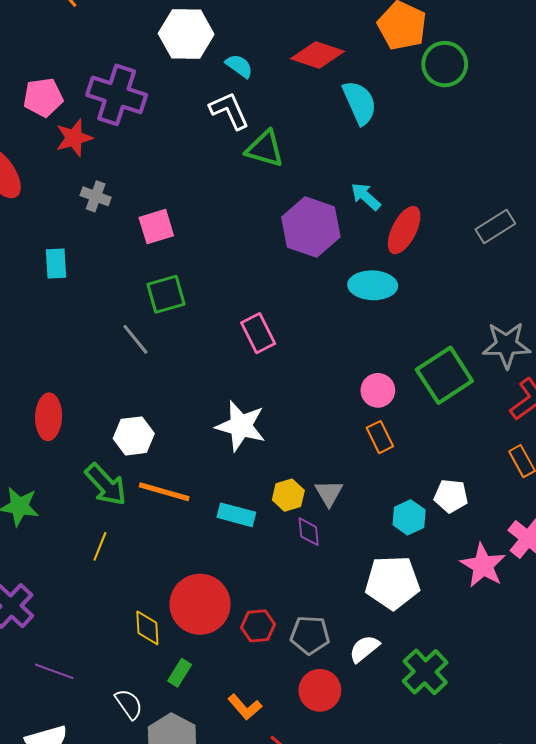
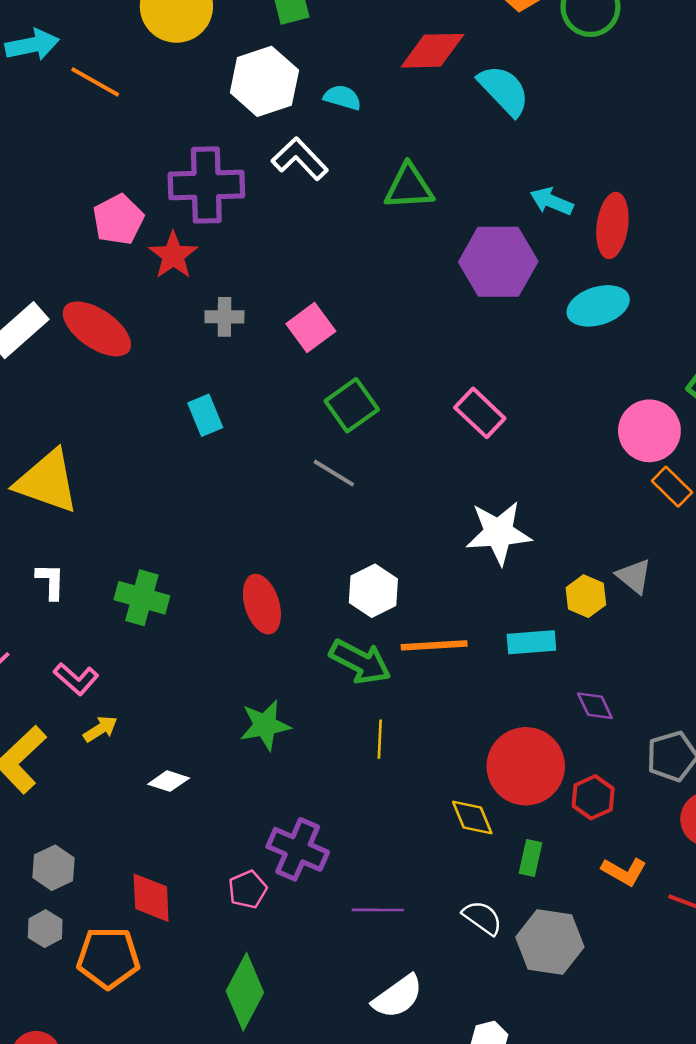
white L-shape: (229, 111) -> (300, 159), moved
pink circle: (378, 390) -> (649, 431), size x1.4
purple diamond: (309, 532) -> (595, 706), moved
red hexagon: (258, 626) -> (593, 797), moved

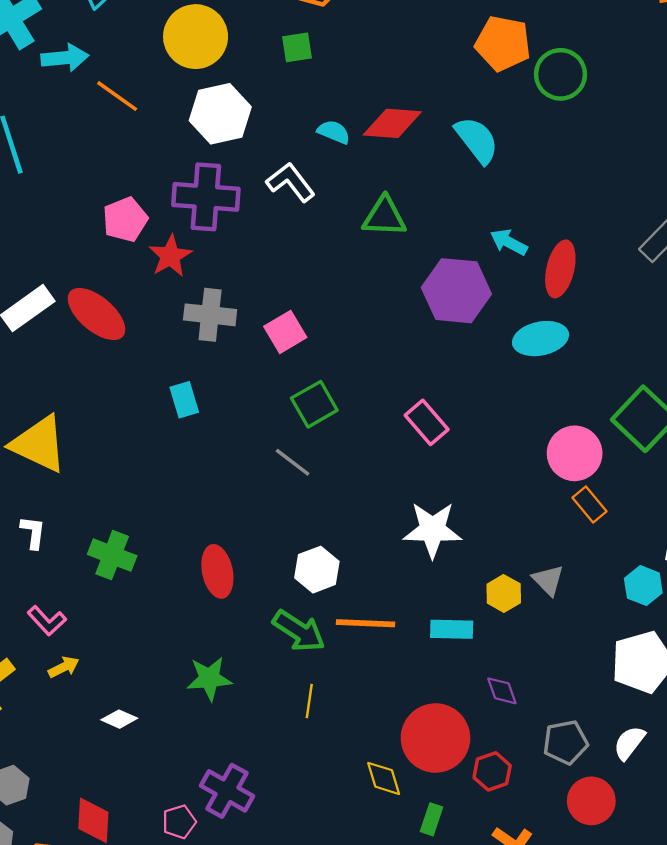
red diamond: (432, 51) -> (392, 123), moved
white hexagon: (264, 81) -> (220, 114), moved
gray cross: (224, 317) -> (210, 315), size x1.5

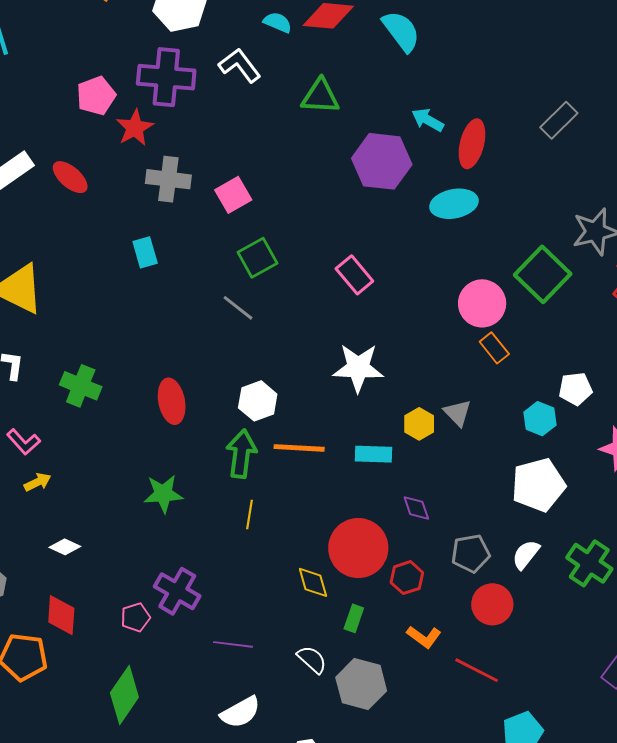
red ellipse: (96, 314) -> (70, 177), size x0.7
green arrow: (299, 631) -> (241, 454), turned -117
white diamond: (119, 719) -> (65, 547), moved

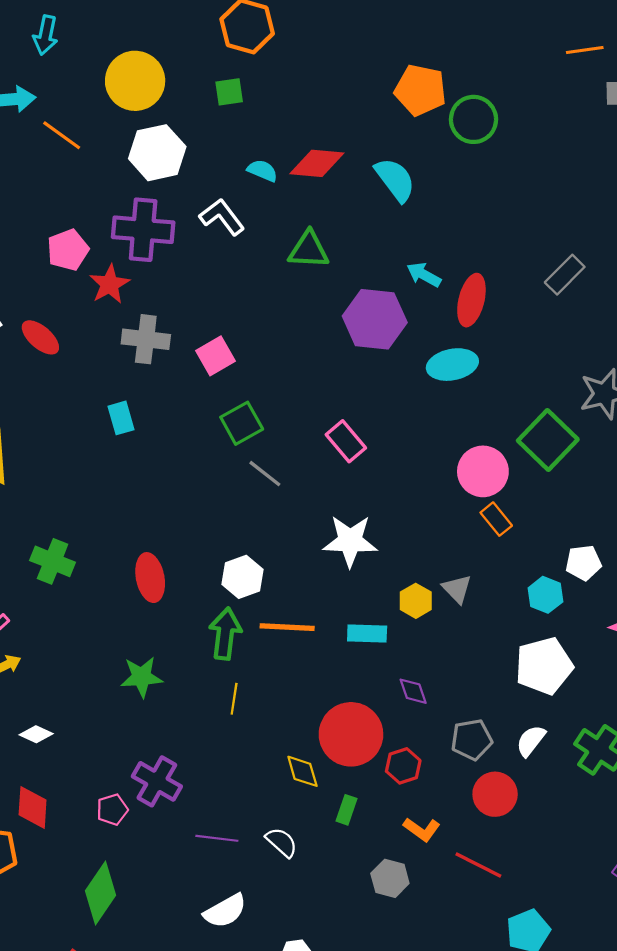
gray line: (238, 308) -> (265, 474), moved
white semicircle: (312, 660) -> (282, 842), moved
gray hexagon: (361, 684) -> (390, 878), moved, size x0.7

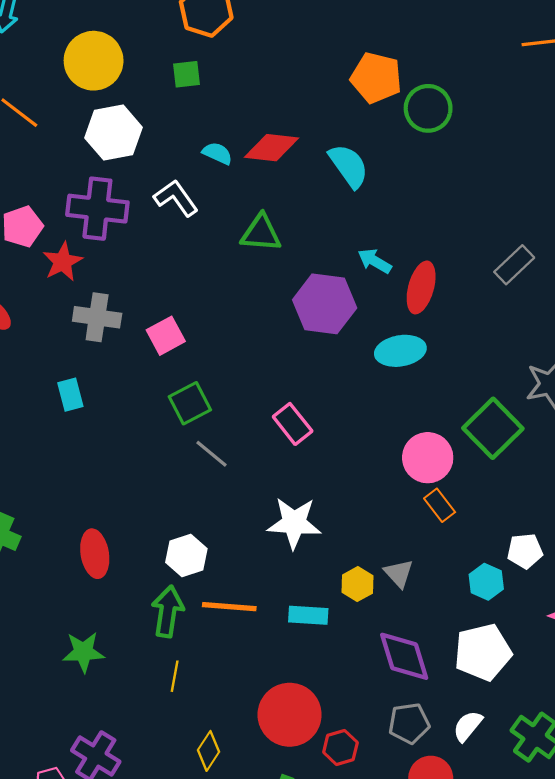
purple diamond: (413, 691) -> (404, 656), moved, size x1.8
yellow diamond: (302, 771) -> (209, 751), moved, turned 48

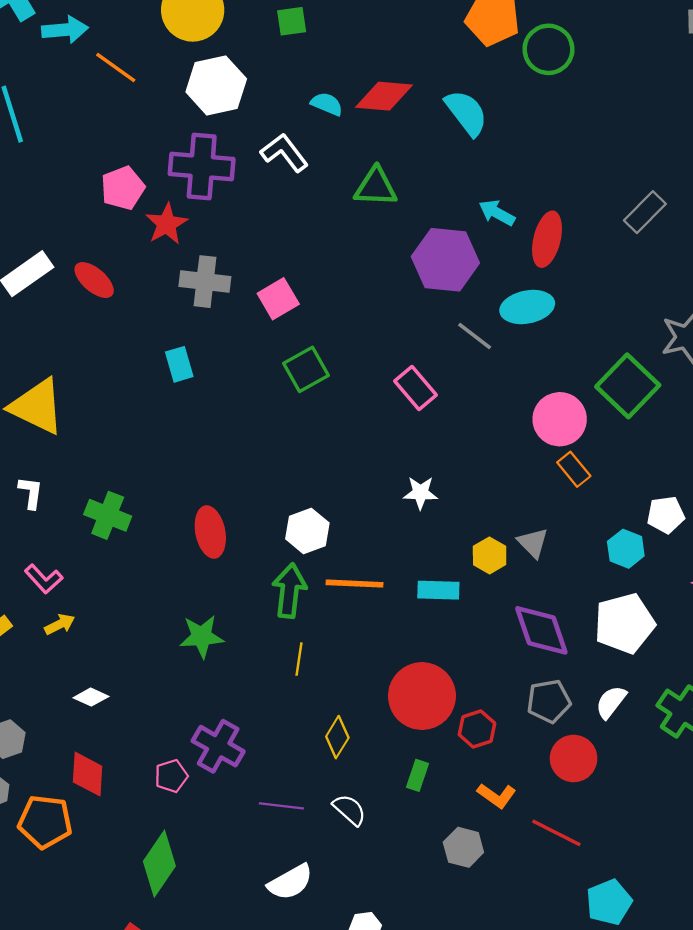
gray line: (211, 454) -> (475, 336), moved
white star: (294, 523) -> (420, 493), size x0.6

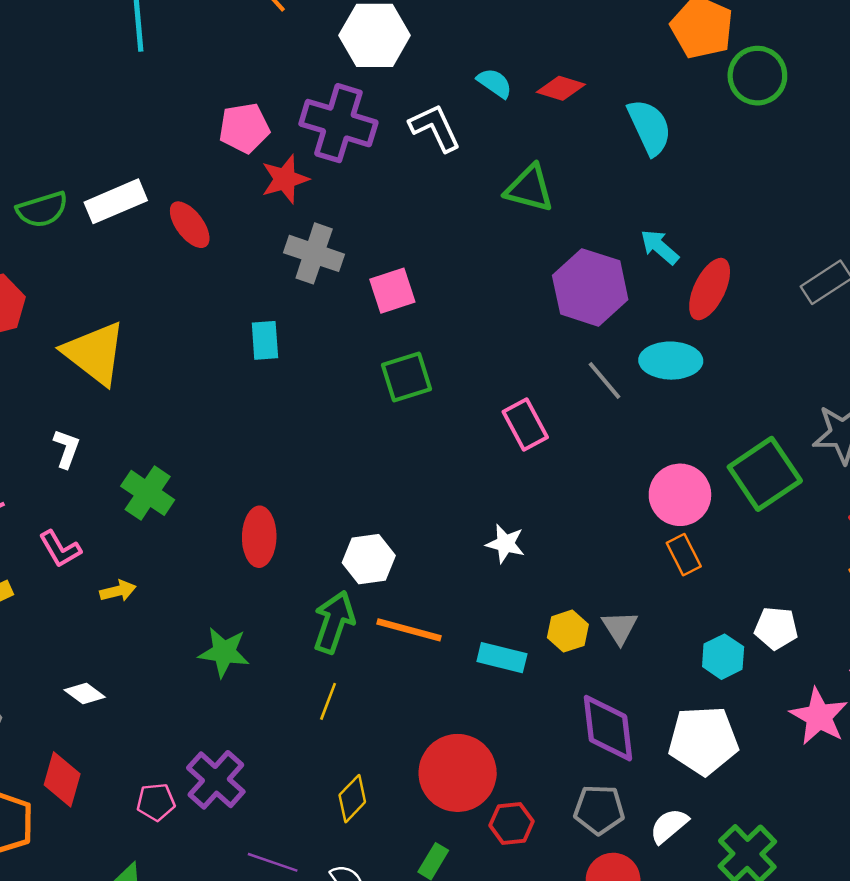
red diamond: (384, 96) -> (561, 88), size x0.7
yellow arrow: (60, 624) -> (118, 591), moved

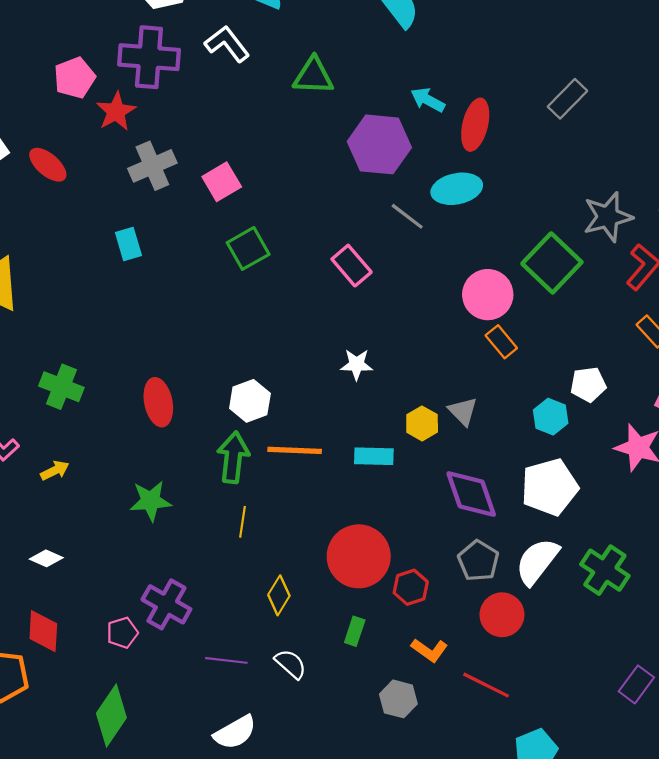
gray cross: (314, 253) -> (152, 166), turned -30
gray pentagon: (599, 810) -> (478, 561), turned -30
white semicircle: (669, 826) -> (537, 561), size x1.5

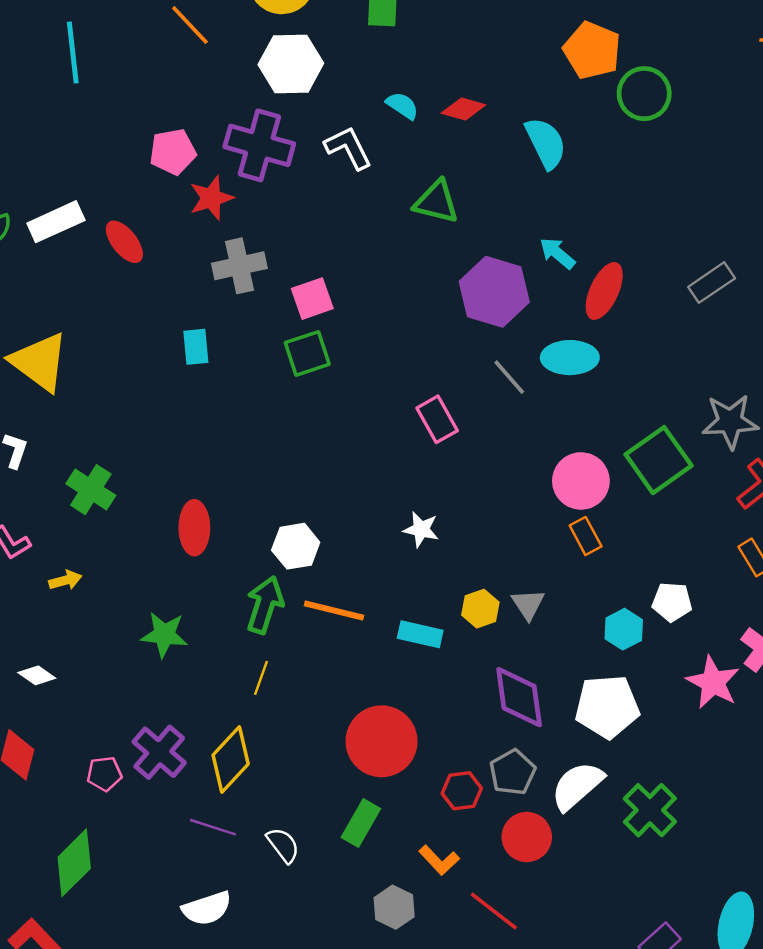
green square: (248, 248) -> (307, 353), moved
red hexagon: (411, 587) -> (462, 791), moved
yellow diamond: (279, 595) -> (231, 760), moved, size x1.5
green rectangle: (355, 631) -> (361, 823), size x1.4

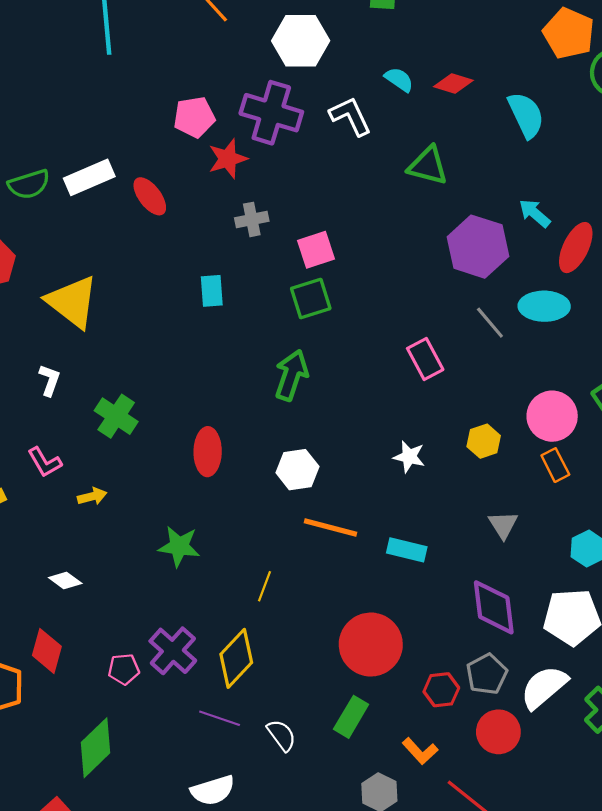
gray cross: (239, 266) -> (252, 219), size x0.7
green arrow: (265, 605) -> (291, 375), moved
yellow hexagon: (480, 609) -> (484, 441), moved

